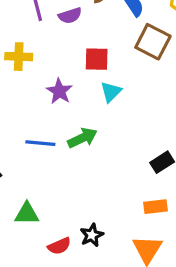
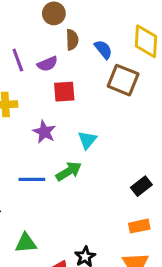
red square: (97, 59) -> (64, 92), moved
cyan triangle: (111, 92) -> (87, 140), moved

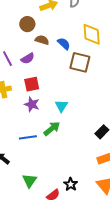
brown semicircle: (72, 40) -> (42, 40), turned -64
red square: (64, 92) -> (32, 84), moved
green triangle: (26, 243) -> (30, 181), turned -42

